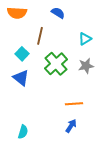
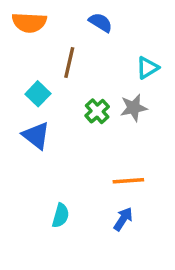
green cross: (56, 64) -> (97, 111), size x0.6
gray star: (86, 66) -> (134, 108), moved
cyan semicircle: (23, 132) -> (61, 216), moved

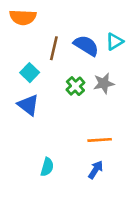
blue semicircle: (101, 22) -> (86, 46), moved, size x1.4
cyan triangle: (148, 68) -> (115, 42), moved

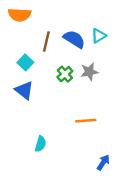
blue arrow: (96, 170) -> (103, 162), moved

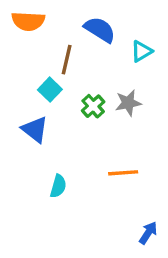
blue semicircle: (74, 39) -> (100, 30), moved
cyan square: (25, 62) -> (50, 90), moved
cyan semicircle: (40, 144) -> (58, 186), moved

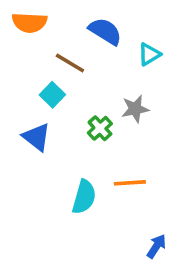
brown line: (67, 60) -> (70, 63), turned -72
green cross: (93, 106) -> (100, 128), moved
cyan semicircle: (58, 186) -> (84, 197), moved, size x1.4

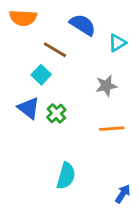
green cross: (100, 128) -> (56, 113), moved
orange line: (130, 183) -> (112, 129), moved
cyan semicircle: (84, 197) -> (66, 176), moved

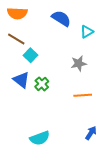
brown line: (55, 50) -> (16, 39), moved
cyan semicircle: (66, 176) -> (40, 138), moved, turned 54
blue arrow: (123, 194) -> (91, 133), moved

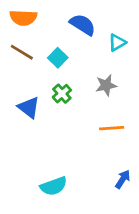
cyan square: (31, 55) -> (58, 58), moved
green cross: (42, 84) -> (62, 94), moved

